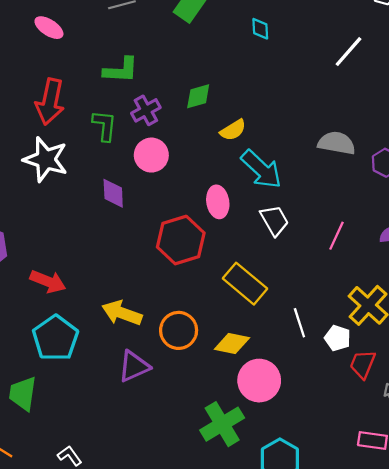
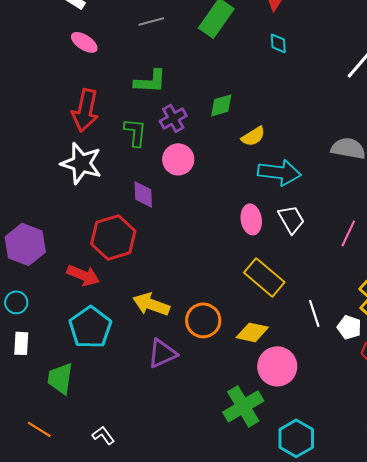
cyan arrow: (261, 169) -> (279, 172), turned -36
pink ellipse: (218, 202) -> (251, 219), moved
red hexagon: (181, 240) -> (113, 237), moved

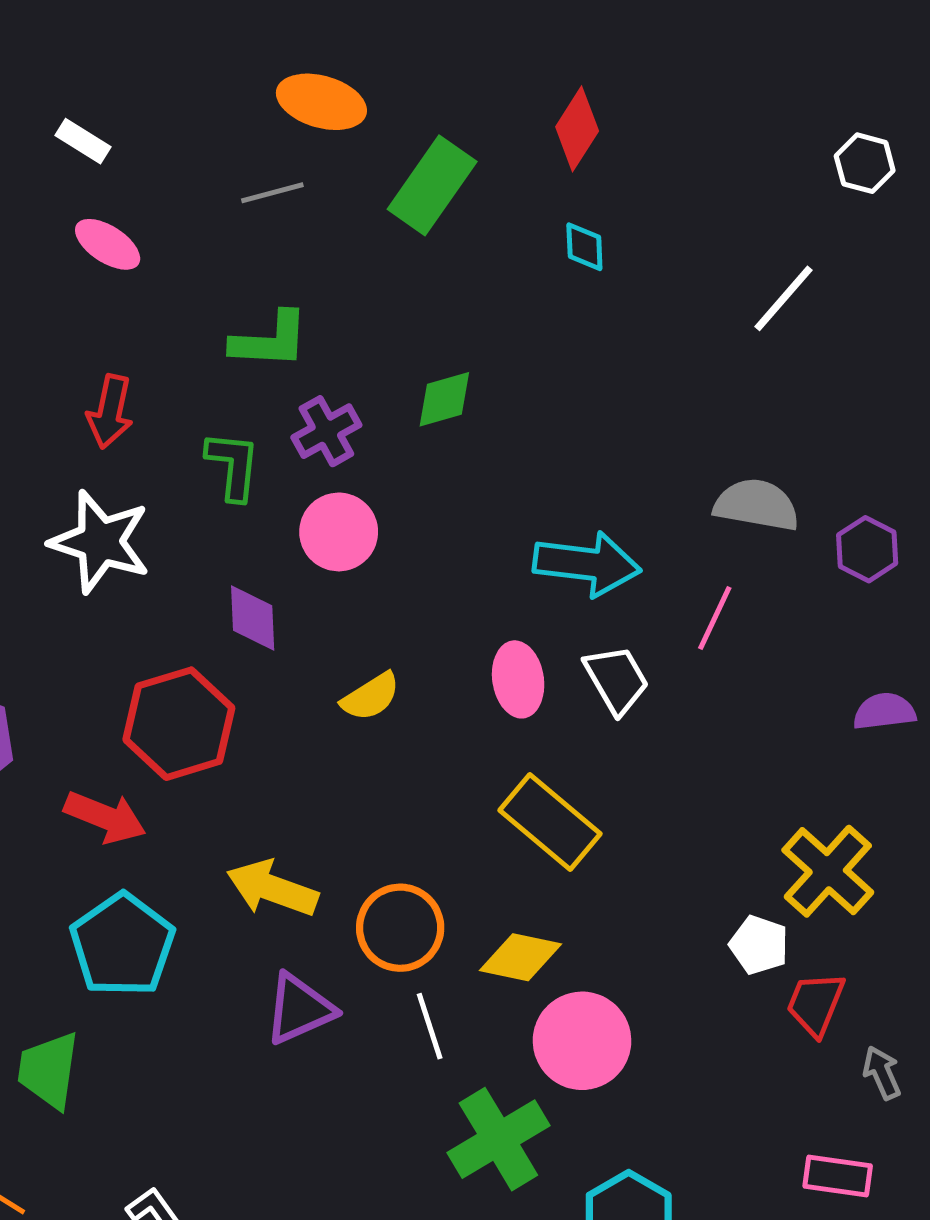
red arrow: (85, 110) -> (110, 412), size x0.7
yellow semicircle: (253, 136) -> (371, 697), moved
pink line: (348, 233) -> (715, 618), moved
white line: (314, 313) -> (430, 1026), moved

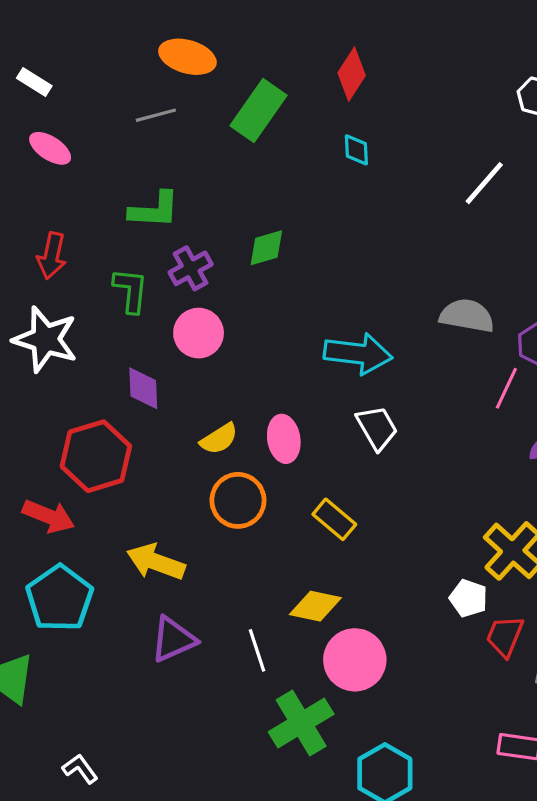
pink line: (715, 618) -> (506, 388), moved
pink ellipse: (518, 679) -> (284, 439), moved
yellow rectangle: (550, 822) -> (334, 519), size x0.7
orange circle: (400, 928) -> (238, 500), moved

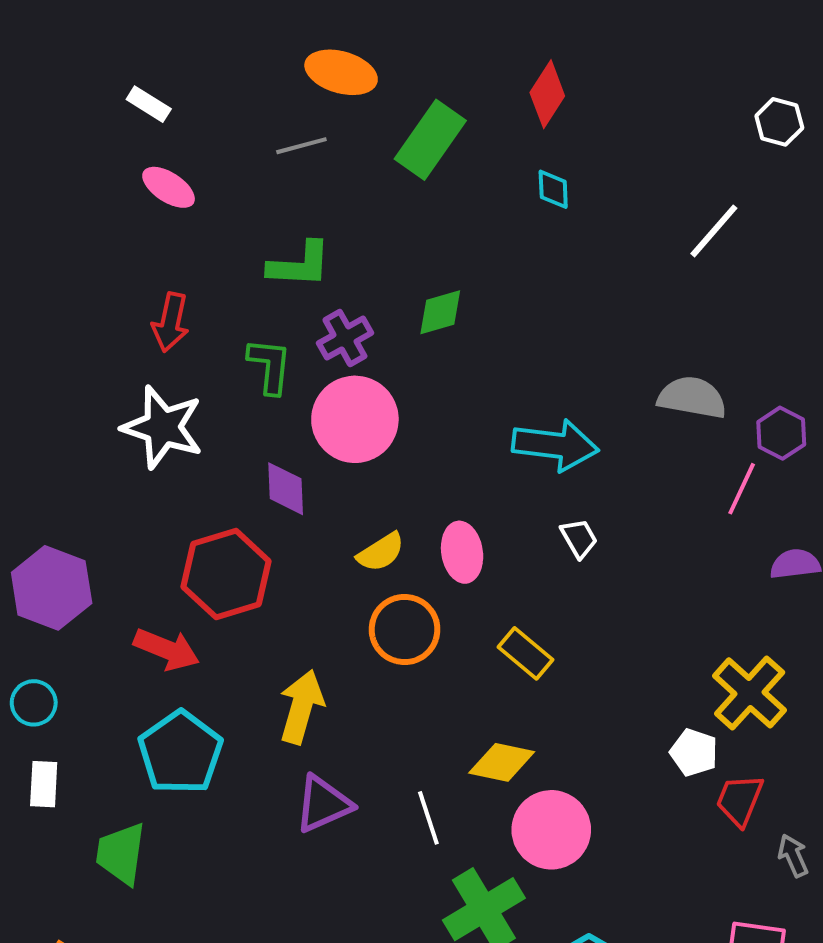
pink circle: (199, 333) -> (355, 419), size x1.4
white trapezoid: (377, 428) -> (579, 538), size x0.7
yellow arrow: (156, 562) -> (301, 707), turned 86

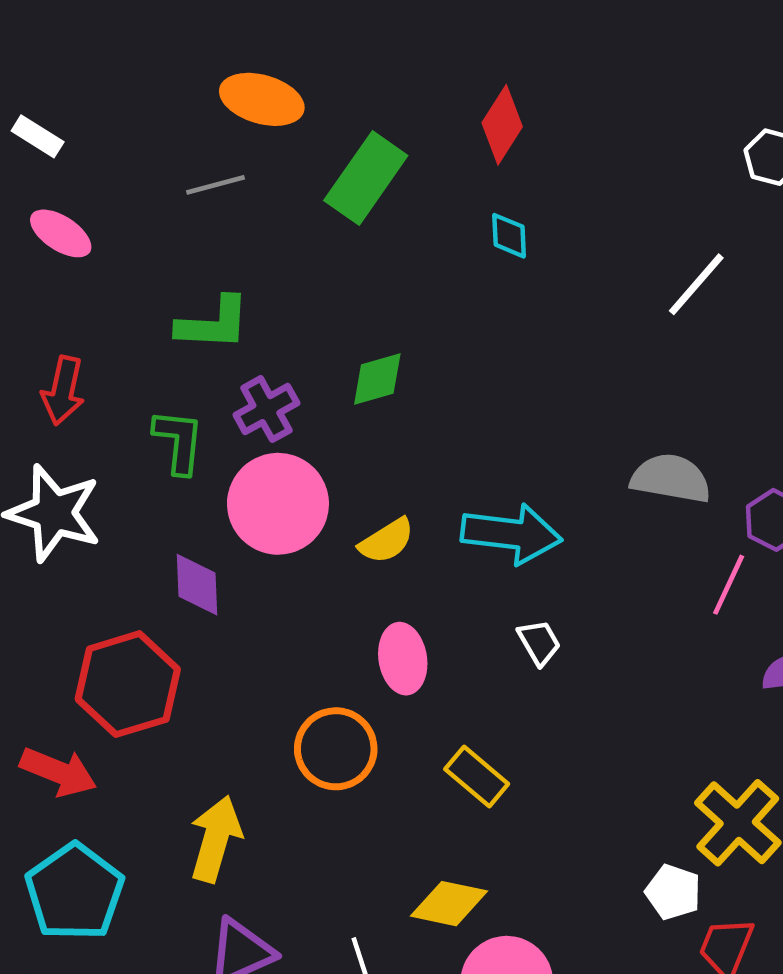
yellow semicircle: (381, 552) -> (387, 541), moved

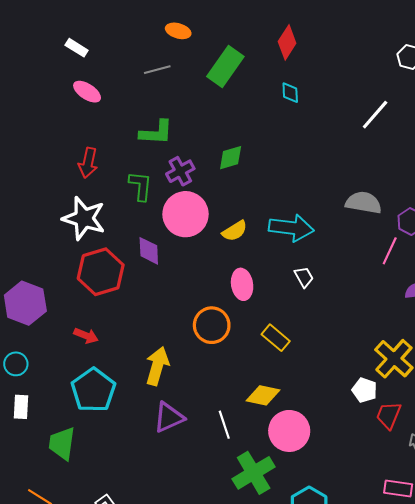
orange ellipse: (262, 99) -> (178, 31), size x0.7
red hexagon: (128, 684) -> (101, 272), moved
red arrow: (58, 772) -> (86, 336), size x0.7

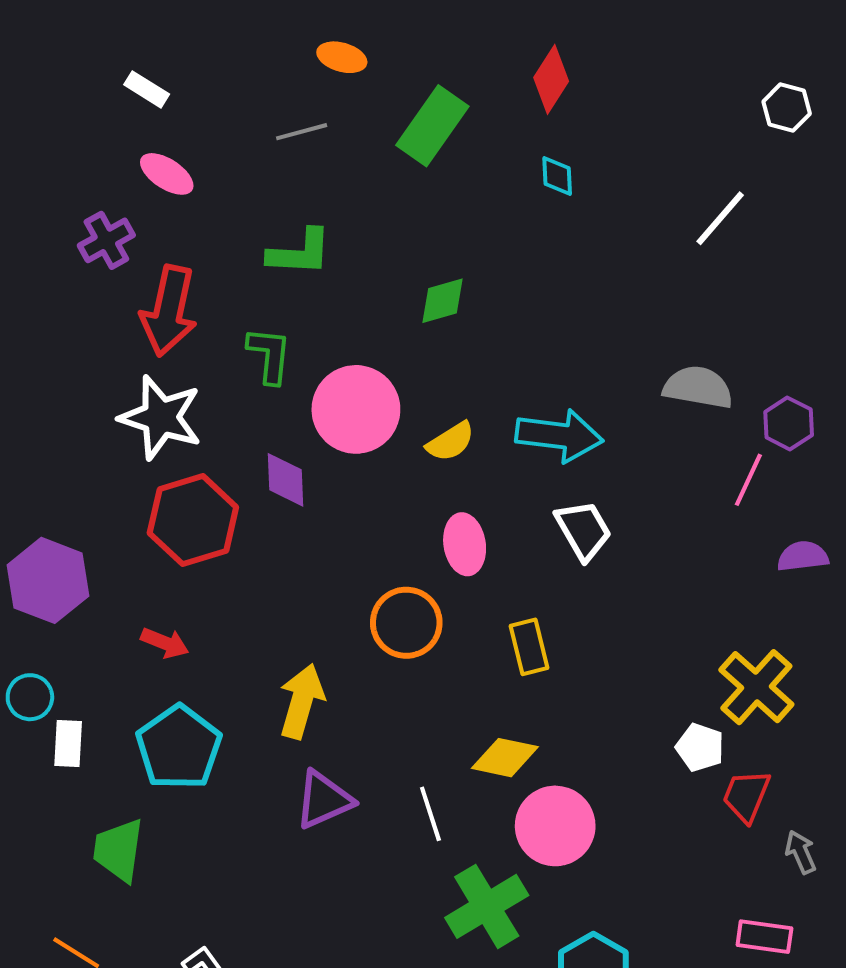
red arrow: (88, 163) -> (169, 311), size x1.5
purple cross: (180, 171) -> (106, 240), moved
white trapezoid: (304, 277) -> (583, 530), size x1.5
yellow rectangle: (276, 338) -> (529, 647), turned 36
white rectangle: (21, 407) -> (68, 743), moved

